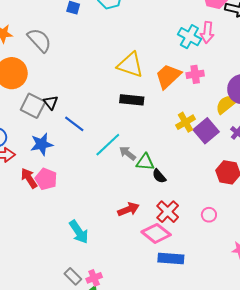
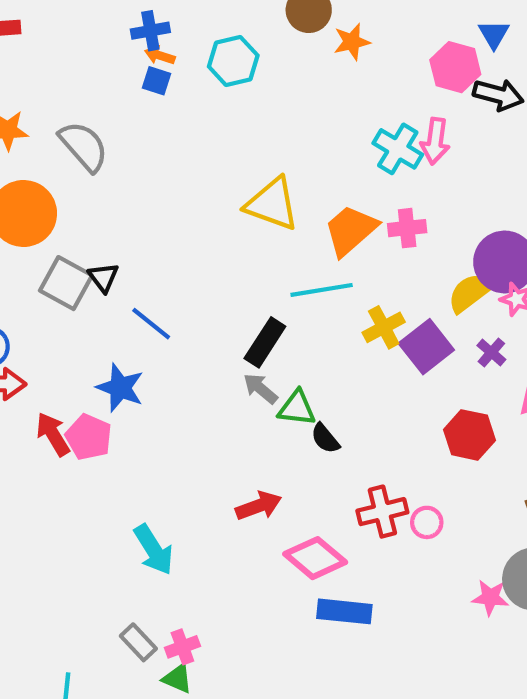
black rectangle: (132, 100) -> (265, 342), moved, turned -65
blue star: (42, 144) -> (120, 388), moved, turned 30
cyan line: (108, 145) -> (322, 290), moved, turned 32
red cross: (168, 212) -> (382, 512), moved, turned 30

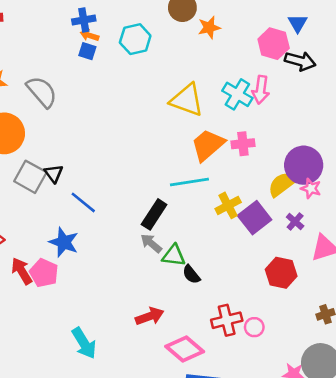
yellow triangle: (272, 204) -> (187, 100), moved

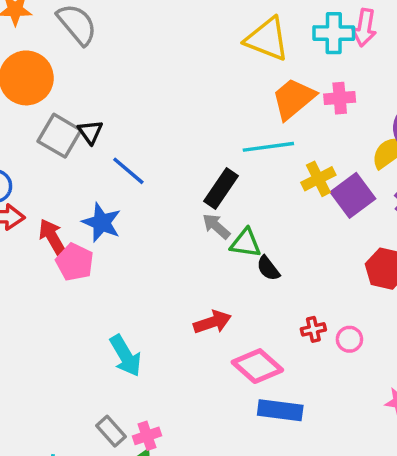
cyan cross: (237, 94) -> (334, 33), turned -32
red arrow: (22, 271) -> (52, 237), moved
red cross: (227, 320) -> (313, 329), size x0.6

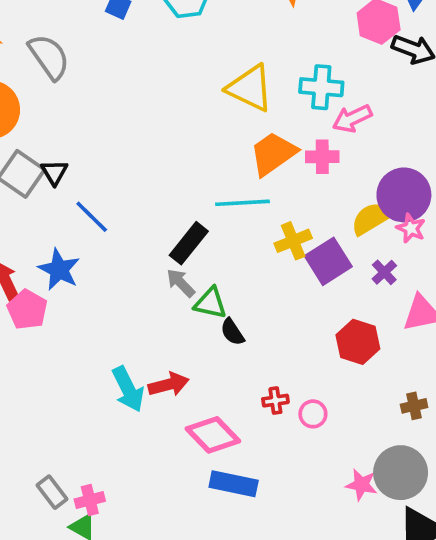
pink arrow: (364, 28) -> (352, 118), moved, turned 51
cyan arrow: (125, 356) -> (128, 389), moved

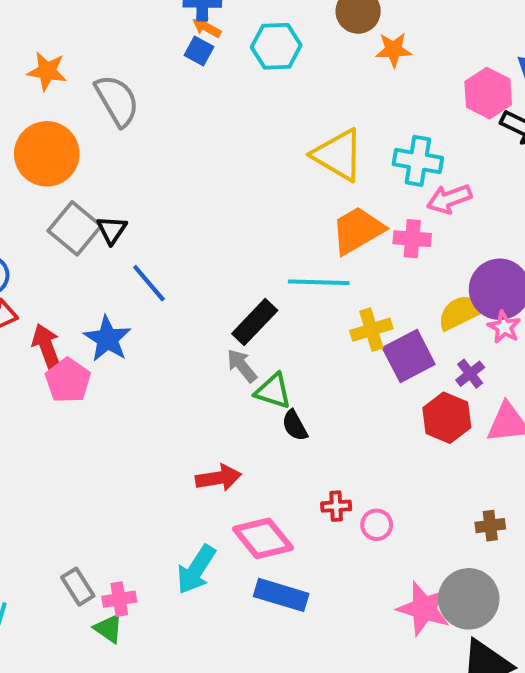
red hexagon: (358, 342) -> (447, 418), moved
cyan arrow: (128, 389) -> (196, 570), moved, turned 54
pink star: (361, 485) -> (424, 609), size x1.5

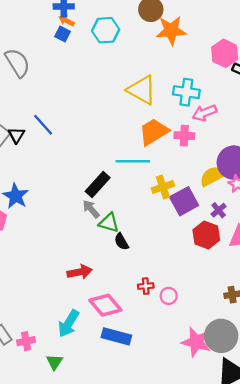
orange star: (394, 50) -> (171, 30), size x1.5
blue line: (149, 283) -> (43, 125), moved
green triangle: (109, 629) -> (54, 362), moved, turned 30

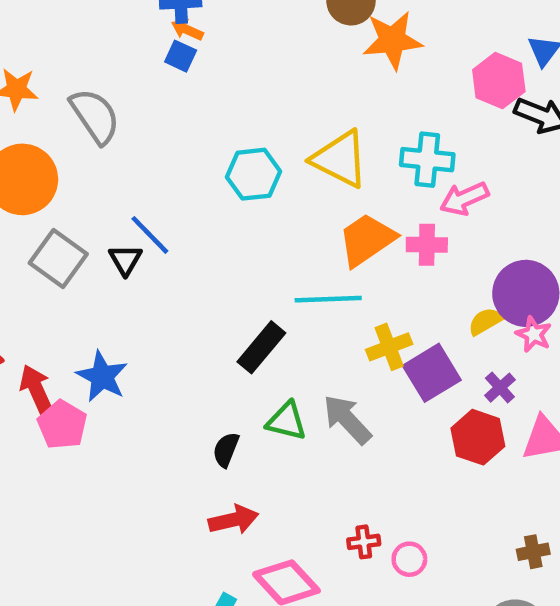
cyan hexagon: (106, 30) -> (254, 174), moved
black triangle: (16, 135) -> (125, 260), moved
yellow semicircle: (213, 176) -> (485, 321), size x0.7
gray arrow: (91, 209) -> (347, 420), moved, size x1.4
black semicircle: (121, 242) -> (226, 450), moved, turned 54

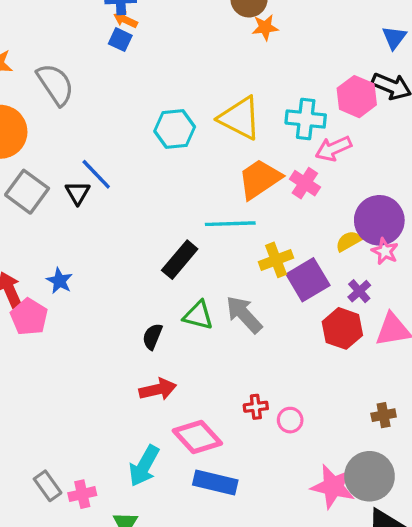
orange star: (392, 40) -> (265, 27), moved, size x0.6
pink hexagon: (499, 81) -> (357, 97), moved
pink cross: (427, 245) -> (305, 183), turned 32
blue star: (102, 377) -> (59, 281), size x0.7

